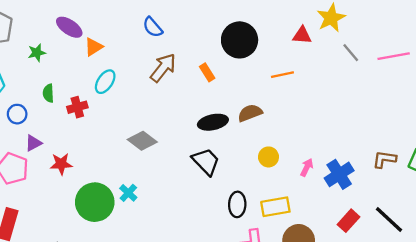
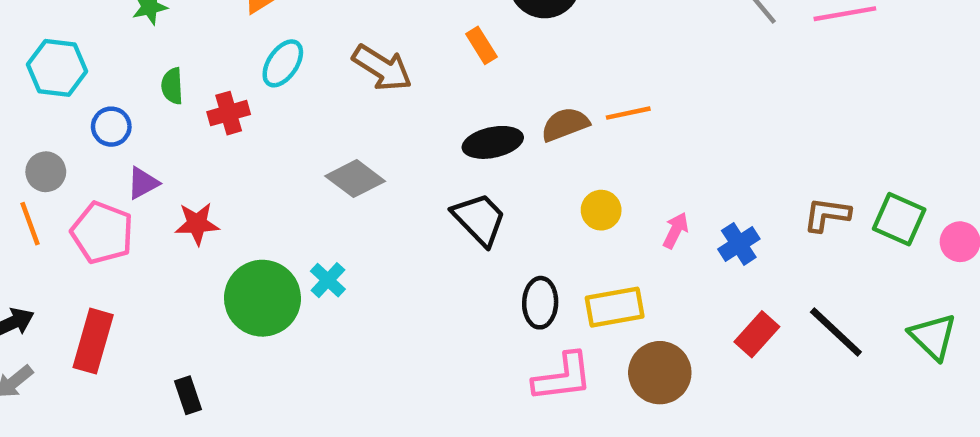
brown arrow: (163, 68) -> (382, 68), moved, turned 84
orange line: (282, 75) -> (628, 113), moved
blue cross: (339, 174) -> (739, 244), size x0.7

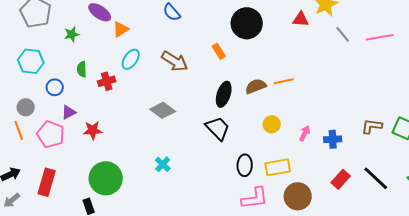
black ellipse: (493, 142) -> (224, 94), turned -60
blue cross: (739, 244) -> (333, 139), turned 30
cyan cross: (328, 280) -> (163, 164), moved
green circle: (262, 298) -> (106, 178), moved

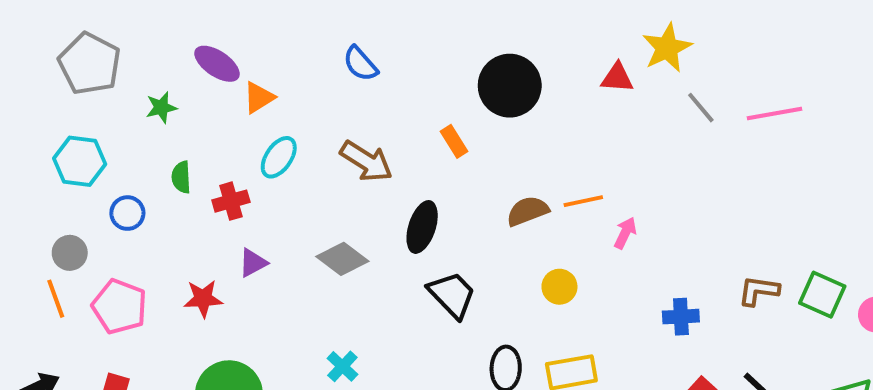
black ellipse: (224, 94) -> (422, 227), moved
purple triangle: (69, 112) -> (253, 263), moved
pink arrow: (305, 133) -> (625, 233), moved

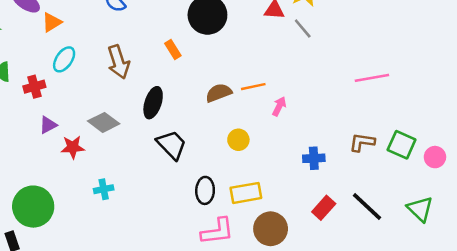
gray line: (701, 108) -> (303, 28), moved
pink line: (774, 113) -> (372, 78), moved
brown arrow: (366, 161) -> (118, 62), turned 40
red star: (203, 299) -> (73, 147), moved
cyan cross: (342, 366) -> (104, 189), turned 36

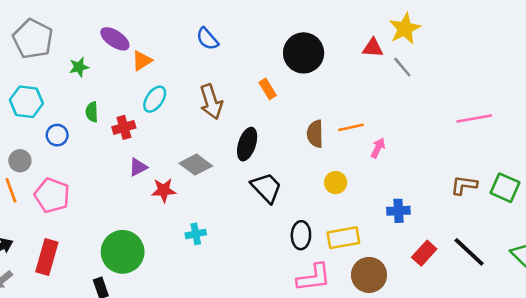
brown semicircle: (219, 93) -> (315, 134), turned -70
blue cross: (314, 158) -> (398, 211), moved

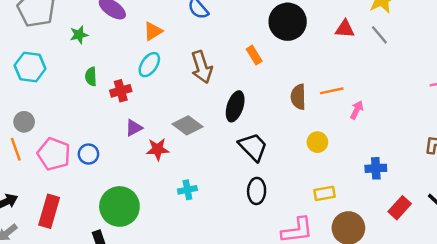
red triangle: (373, 48) -> (345, 29), moved
orange triangle: (142, 61) -> (153, 31), moved
blue circle: (57, 135) -> (88, 154), moved
black ellipse: (301, 235) -> (257, 191), moved
yellow rectangle: (343, 238) -> (325, 193), size x0.7

